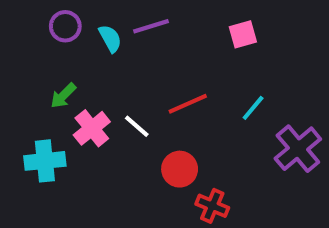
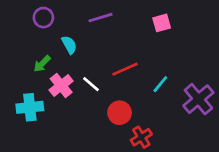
cyan semicircle: (110, 38) -> (69, 45), moved
cyan line: (253, 108) -> (160, 84), moved
red cross: (212, 206) -> (141, 137), turned 35

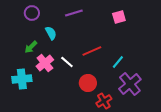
purple cross: (198, 99) -> (130, 84), moved

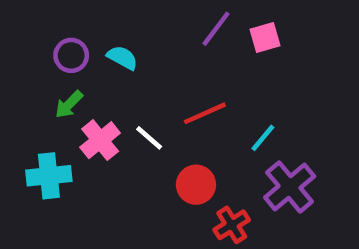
purple circle: (32, 13) -> (71, 55), moved
purple line: (74, 13) -> (216, 29), moved, turned -36
cyan semicircle: (51, 33) -> (122, 58), moved, turned -32

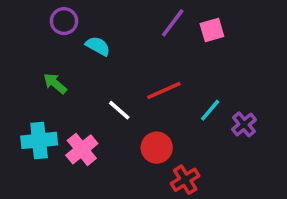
purple circle: (71, 55) -> (64, 21), moved
green arrow: (69, 104) -> (55, 83), turned 85
pink cross: (100, 140) -> (82, 149), moved
purple cross: (290, 187) -> (244, 124), moved, size x0.6

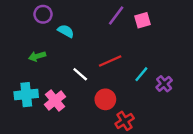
green arrow: (55, 83) -> (37, 56), turned -56

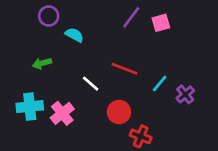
red line: (110, 61) -> (124, 69), turned 45
red cross: (125, 121) -> (141, 136), turned -36

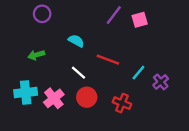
cyan semicircle: (74, 35) -> (76, 41), moved
red circle: (119, 112) -> (87, 97), moved
red cross: (141, 136) -> (122, 103), moved

